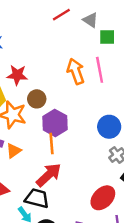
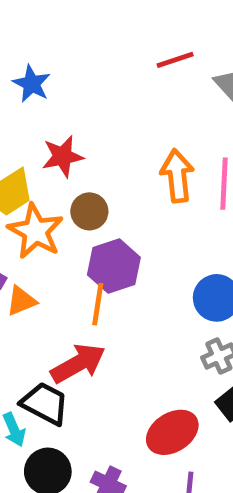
red star: (17, 75) -> (63, 156), turned -30

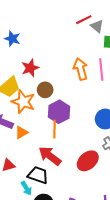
red line: (175, 60) -> (84, 20), moved
red arrow: (78, 363) -> (50, 156), turned -105
red ellipse: (172, 432) -> (88, 161), moved

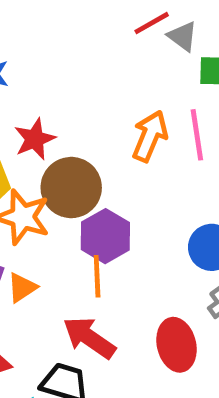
orange arrow: (81, 69) -> (150, 136), turned 40
brown circle: (45, 90) -> (71, 188), size x1.6
red ellipse: (88, 161) -> (176, 345), turned -60

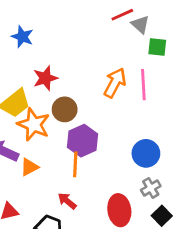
brown circle: (71, 188) -> (65, 109), size x0.7
red arrow: (89, 338) -> (67, 201), size x0.6

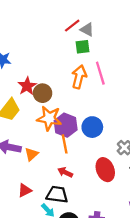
green square: (157, 47) -> (82, 47), moved
brown circle: (65, 109) -> (43, 93), moved
orange star: (34, 124) -> (49, 118), moved
blue circle: (146, 153) -> (92, 127), moved

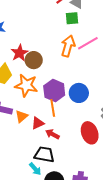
pink line: (100, 73) -> (88, 43), turned 75
orange star: (49, 118) -> (26, 85), moved
red triangle: (25, 190) -> (38, 123), moved

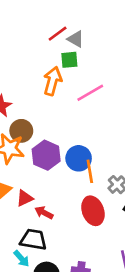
orange arrow: (68, 46) -> (53, 81), moved
brown circle: (34, 60) -> (21, 131), moved
orange line: (53, 108) -> (90, 171), moved

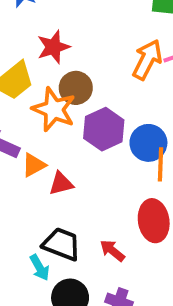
orange arrow: (53, 81) -> (147, 60), moved
red arrow: (44, 213) -> (112, 251), moved

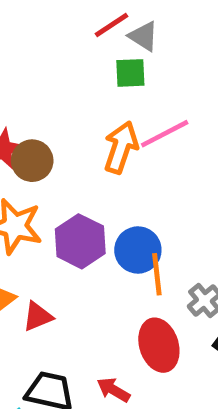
brown circle: (76, 88) -> (32, 161), moved

